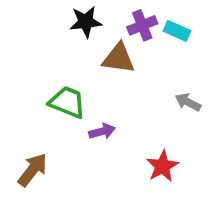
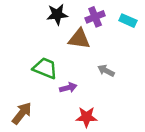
cyan rectangle: (177, 31) -> (128, 21), moved
gray arrow: (188, 102) -> (106, 71), moved
red star: (162, 166) -> (86, 117), moved, turned 30

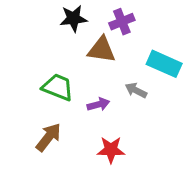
cyan rectangle: (128, 21) -> (164, 64), moved, size x1.5
purple arrow: (68, 88) -> (98, 104), moved
brown arrow: (22, 113) -> (48, 137), moved

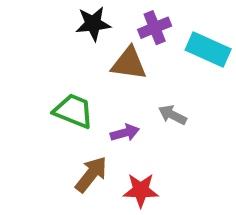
cyan rectangle: (164, 64) -> (208, 49), moved
brown arrow: (48, 137) -> (91, 174), moved

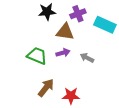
purple arrow: (125, 133) -> (63, 53), moved

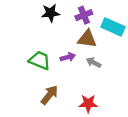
brown triangle: (65, 32) -> (87, 39), moved
red star: (71, 96) -> (88, 103), moved

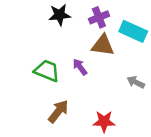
purple arrow: (68, 57) -> (80, 67), turned -112
gray arrow: (94, 63) -> (136, 82), moved

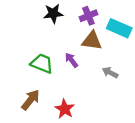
gray arrow: (136, 82) -> (110, 73), moved
brown arrow: (58, 111) -> (31, 100), moved
red star: (104, 121) -> (65, 109), moved, turned 30

